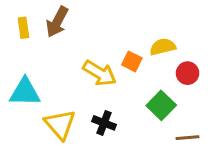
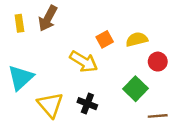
orange square: (132, 61) -> (105, 39), moved, turned 35
cyan triangle: (25, 92) -> (21, 78), turned -44

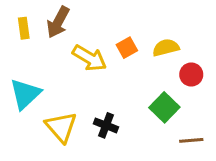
yellow arrow: (84, 62) -> (90, 58), moved

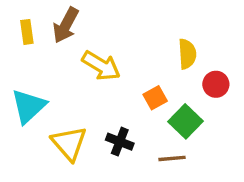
orange square: (127, 48) -> (155, 98), moved
yellow semicircle: (166, 48) -> (187, 54), turned 100
brown line: (191, 140) -> (172, 158), moved

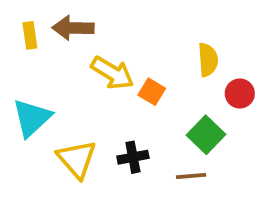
brown arrow: (66, 25) -> (73, 28), turned 63
orange square: (155, 98) -> (152, 92), moved, turned -30
black cross: (120, 142) -> (133, 157), turned -32

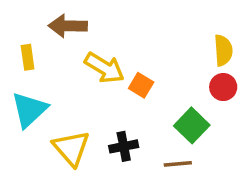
yellow rectangle: (30, 35) -> (28, 57), moved
yellow semicircle: (208, 60) -> (223, 50), moved

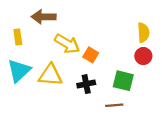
green square: (192, 125) -> (123, 81), turned -30
black cross: (124, 146) -> (86, 84), moved
yellow triangle: (71, 148) -> (50, 75), moved, turned -45

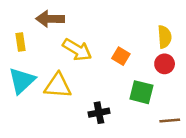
orange square: (91, 55) -> (121, 56), moved
black cross: (86, 84) -> (99, 113), moved
brown line: (114, 105) -> (170, 120), moved

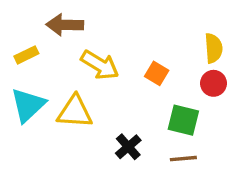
yellow rectangle: (21, 42) -> (26, 55), turned 72
black cross: (99, 113) -> (128, 147), turned -30
brown line: (170, 120) -> (183, 159), moved

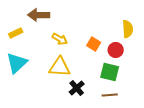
yellow arrow: (100, 65) -> (60, 39), size x0.7
red circle: (213, 83) -> (116, 50), moved
yellow triangle: (75, 112) -> (60, 67), moved

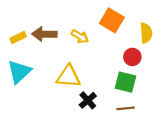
brown arrow: (39, 15) -> (44, 34), moved
yellow arrow: (60, 39) -> (80, 36), moved
orange square: (94, 44) -> (112, 20), moved, size x1.5

